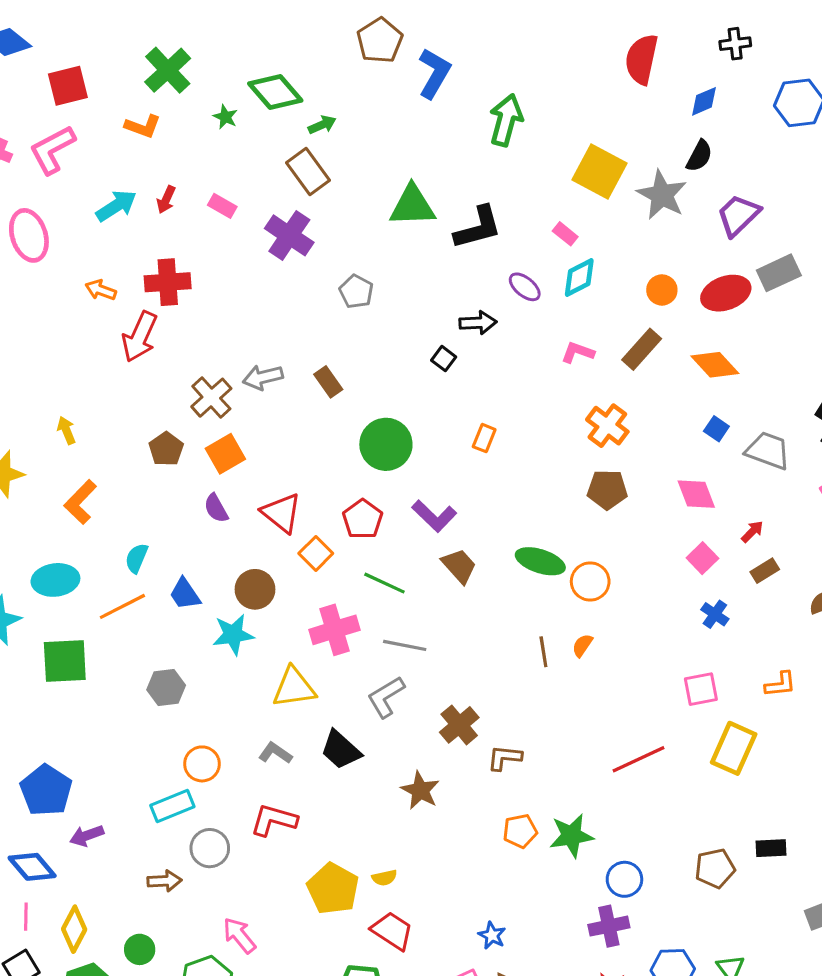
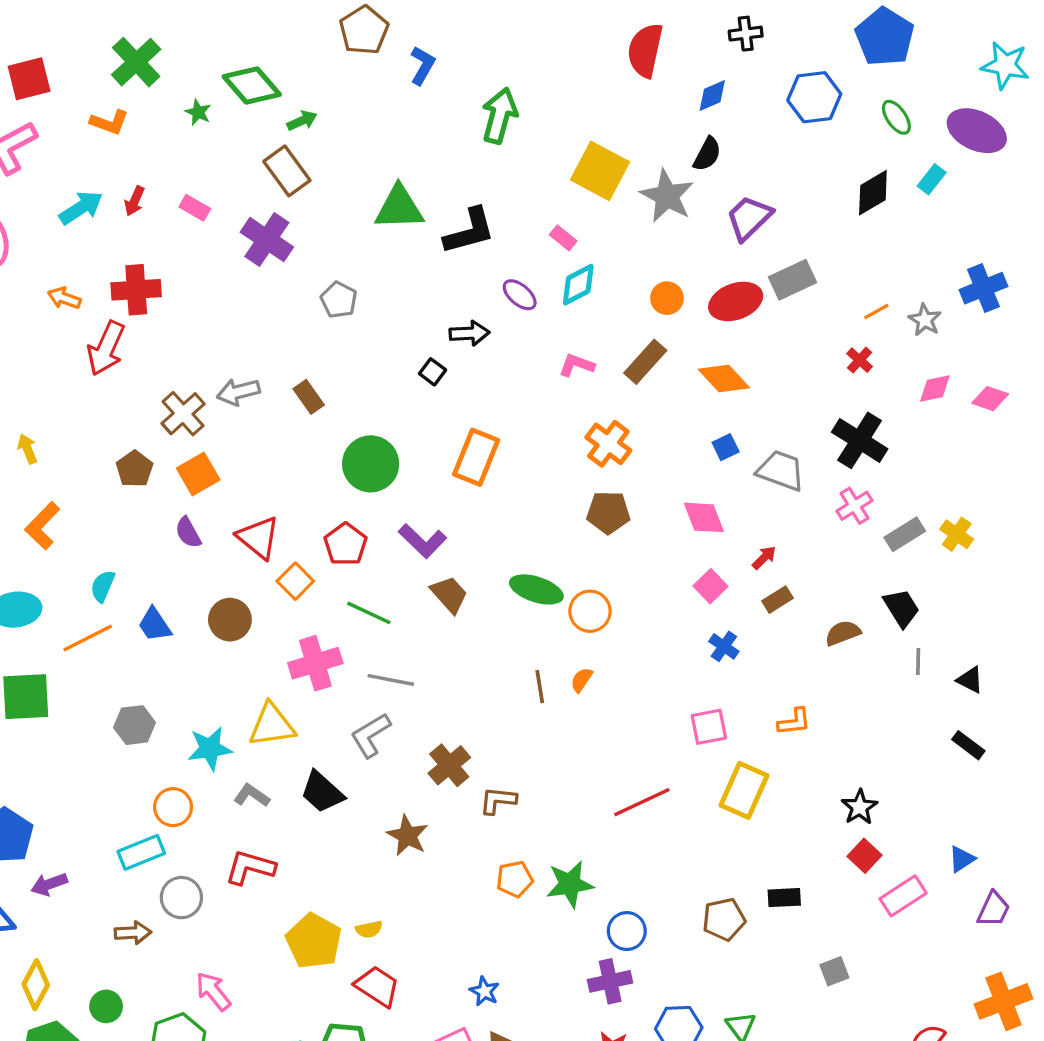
blue L-shape: (434, 73) -> (423, 65), size x0.7
blue square: (716, 429) -> (726, 447), turned 30
orange rectangle: (484, 438) -> (476, 457), size x1.8
cyan star: (233, 635) -> (210, 749), moved

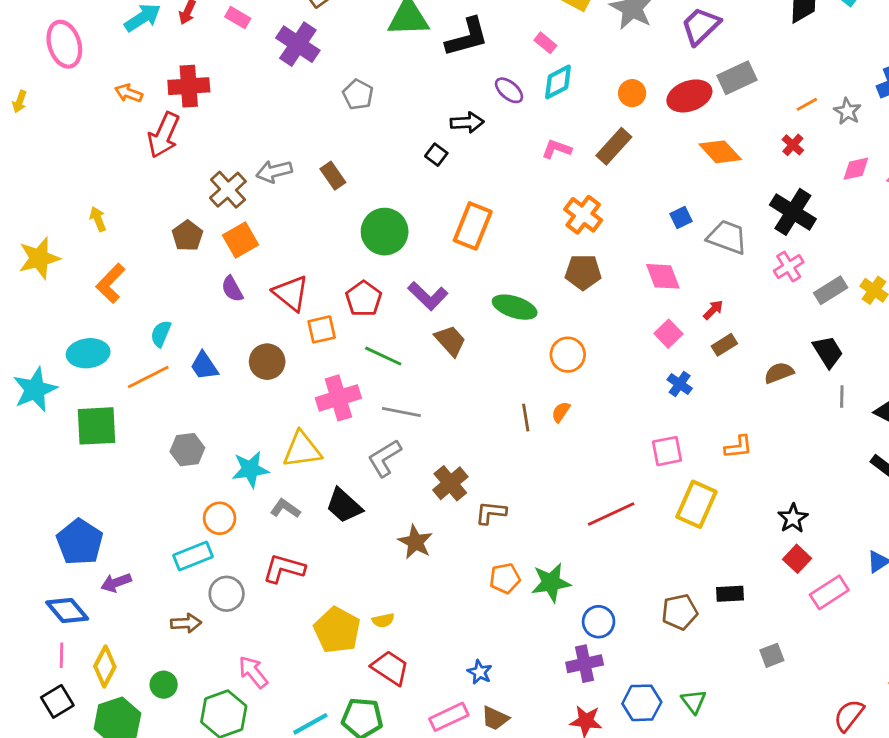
orange diamond: (724, 378) -> (720, 152), moved
orange square: (295, 581) -> (322, 329), turned 32
green ellipse: (536, 589) -> (515, 307), moved

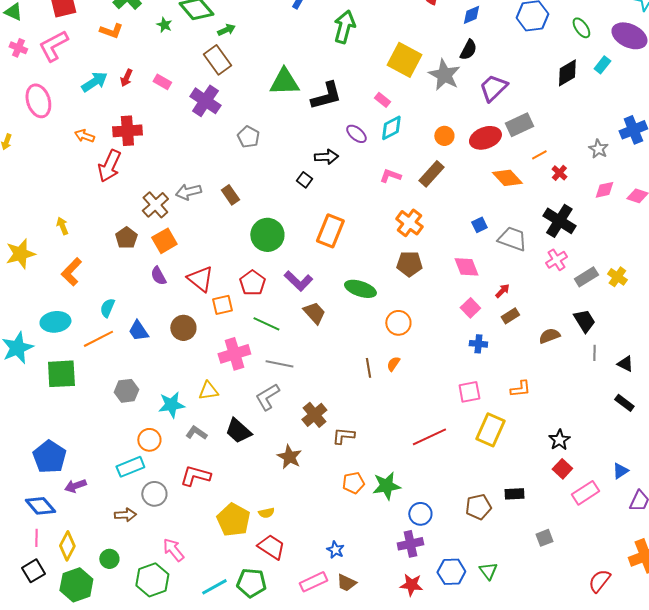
orange line: (807, 104) -> (539, 155), moved
blue cross: (680, 384) -> (478, 344), turned -30
yellow triangle: (302, 450) -> (208, 391), size x0.7

